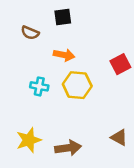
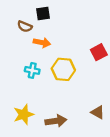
black square: (63, 17) -> (43, 14), moved
orange arrow: (64, 55) -> (42, 43), moved

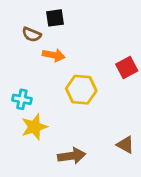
cyan cross: (32, 70) -> (22, 99), moved
yellow star: (24, 114) -> (34, 127), moved

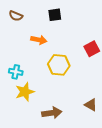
black square: (55, 18) -> (55, 15), moved
brown semicircle: (32, 34) -> (16, 16), moved

